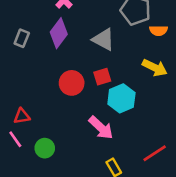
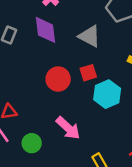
purple diamond: (59, 33) -> (46, 30), turned -44
pink arrow: (101, 128) -> (68, 128), moved

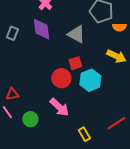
red circle: (58, 79) -> (61, 78), moved

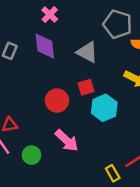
red circle: (61, 78) -> (57, 101), moved
yellow rectangle: (84, 134) -> (113, 173), moved

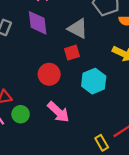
red square: (86, 87) -> (72, 53), moved
green circle: (32, 155) -> (21, 114), moved

